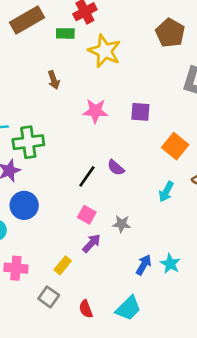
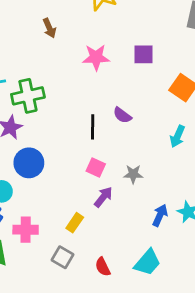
black line: (87, 176) -> (93, 127), turned -30

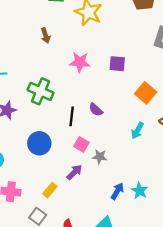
green cross: (28, 96) -> (41, 91), moved, turned 30
blue circle: (29, 163) -> (39, 143), moved
pink square: (96, 168) -> (81, 144), moved

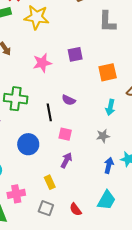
orange square: (146, 93) -> (108, 72), turned -36
gray star: (100, 157) -> (103, 136), moved
yellow rectangle: (50, 190) -> (50, 182), turned -48

